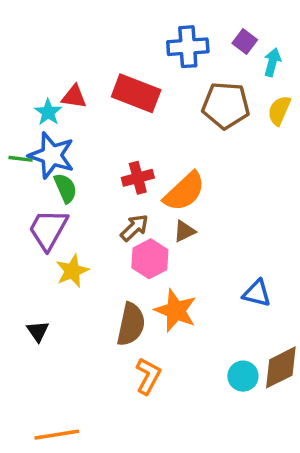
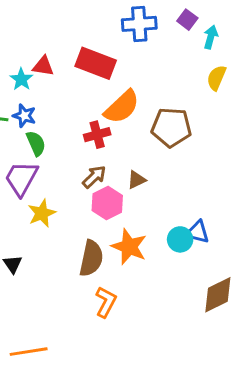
brown pentagon: (226, 105) -> (171, 127), moved
blue star: (52, 155) -> (24, 116), size x0.6
orange semicircle: (184, 192) -> (122, 107), moved
cyan circle: (243, 376) -> (180, 239), moved

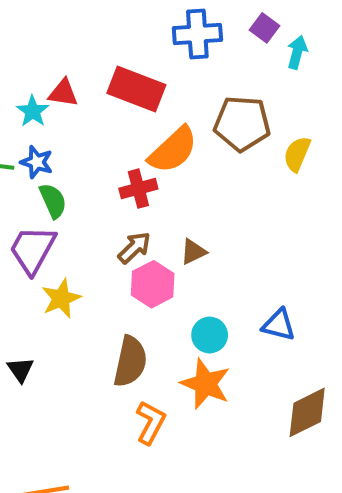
yellow semicircle: (216, 78) -> (297, 154), moved
brown pentagon: (171, 127) -> (242, 123), moved
cyan circle: (180, 239) -> (210, 335), moved
orange star: (129, 247) -> (206, 384), moved

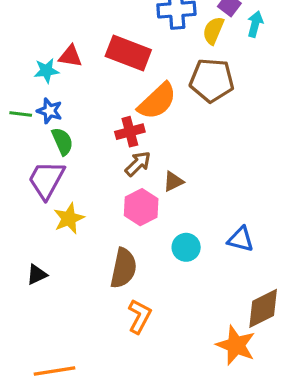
cyan star: (33, 111) -> (46, 71), turned 30
yellow semicircle: (297, 154) -> (213, 31), moved
brown arrow: (134, 248) -> (138, 164), moved
black triangle: (20, 370) -> (37, 275), turned 40
orange star: (206, 384) -> (236, 345), moved

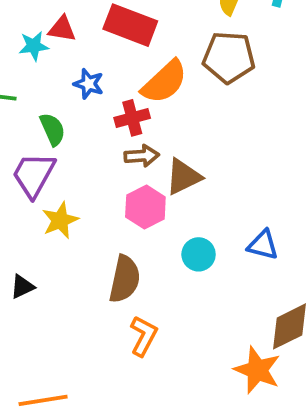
blue star: (50, 111) -> (89, 84), moved
brown arrow: (138, 164) -> (142, 156), turned 40
brown triangle: (173, 181) -> (183, 177), size x1.5

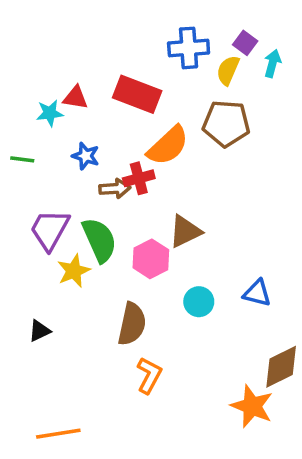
blue star: (89, 84) -> (86, 156), moved
green semicircle: (53, 129) -> (99, 240), moved, size x1.5
brown arrow: (142, 156) -> (115, 189), moved

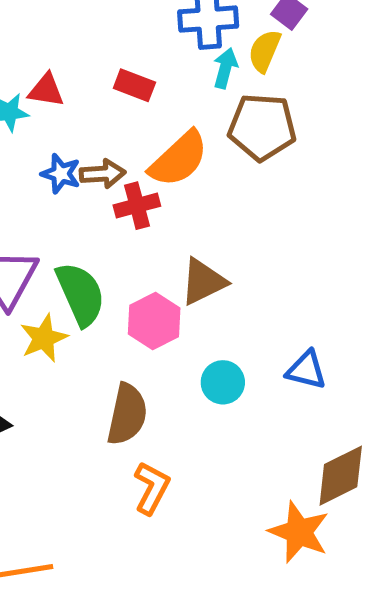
cyan arrow: (273, 63) -> (225, 68), moved
red rectangle: (137, 94) -> (134, 85), size x0.6
brown arrow: (115, 189) -> (103, 174), moved

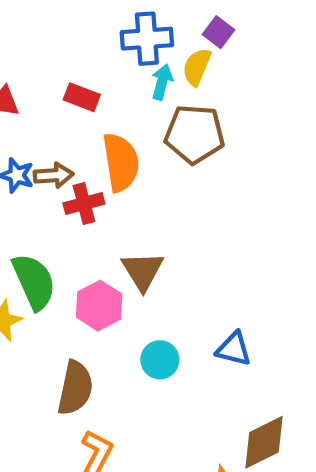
orange semicircle: (179, 159) -> (121, 162), turned -56
brown triangle: (203, 282) -> (143, 271), turned -36

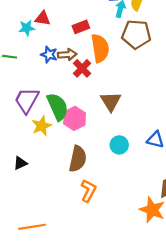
red rectangle: (82, 97) -> (81, 27), moved, turned -42
red cross: (84, 204) -> (82, 68), turned -30
pink hexagon: (99, 306) -> (75, 118), moved

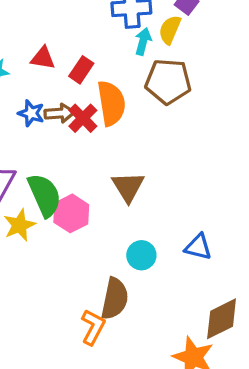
red triangle: (43, 18) -> (43, 58), moved
red rectangle: (81, 27) -> (81, 70), turned -35
red cross: (82, 68) -> (83, 118), moved
brown semicircle: (78, 159) -> (115, 299), moved

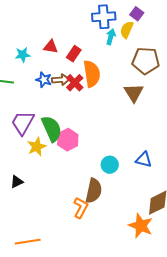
brown pentagon: (168, 81) -> (146, 61), moved
brown triangle: (128, 187) -> (134, 93), moved

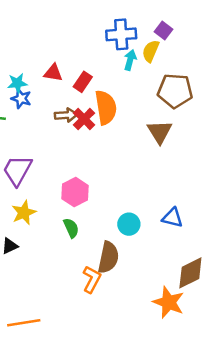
blue star: (44, 80) -> (21, 98), moved
green semicircle: (52, 129) -> (71, 228), moved, size x0.6
yellow star: (37, 147) -> (24, 213), moved

